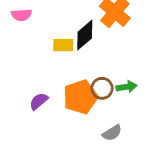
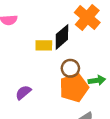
brown circle: (102, 88) -> (70, 68), moved
orange pentagon: (80, 97) -> (74, 88), moved

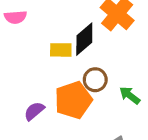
green arrow: (97, 80) -> (130, 95), turned -133
orange pentagon: (74, 88) -> (73, 100), moved

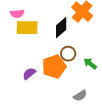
yellow rectangle: (61, 50) -> (27, 28), moved, size x1.5

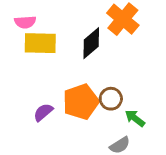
brown circle: (68, 54) -> (111, 99), moved
green arrow: (90, 64) -> (135, 118), moved

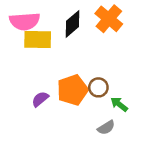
pink semicircle: (25, 22) -> (25, 21), size x1.6
black diamond: (91, 43) -> (73, 24), moved

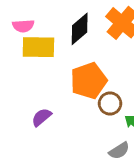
pink semicircle: (25, 21) -> (23, 26), size x0.6
orange pentagon: (73, 90) -> (89, 81), moved

